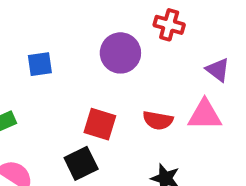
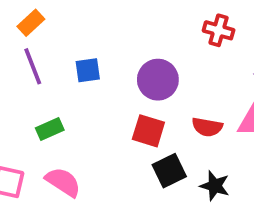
purple circle: (120, 53) -> (158, 80), moved
black square: (81, 163) -> (169, 171), moved

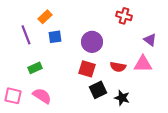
orange rectangle: (31, 23) -> (45, 17), moved

